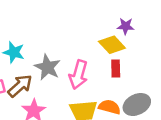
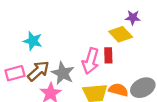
gray star: (47, 67) -> (63, 73), moved
red rectangle: (116, 68) -> (108, 55), moved

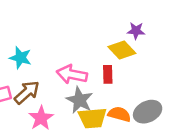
pink arrow: (91, 61) -> (72, 74), moved, turned 85
gray star: (63, 73) -> (80, 100), moved

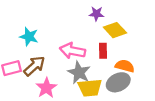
purple star: (136, 31) -> (96, 14), moved
gray ellipse: (148, 112) -> (118, 82), moved
orange semicircle: (119, 114) -> (125, 66), moved

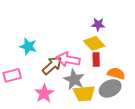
purple star: (96, 14) -> (98, 24), moved
yellow diamond: (115, 30) -> (94, 43), moved
brown arrow: (34, 66) -> (52, 65), moved

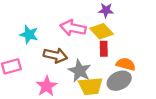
pink arrow: (68, 59) -> (73, 28), moved
brown arrow: (52, 65) -> (55, 55), turned 55

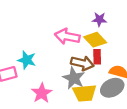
cyan star: (29, 35) -> (27, 60), moved
brown arrow: (55, 55) -> (82, 63), moved

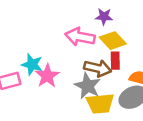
purple star: (99, 19) -> (104, 17), moved
pink star: (42, 93) -> (47, 76), moved

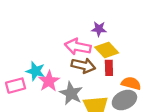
brown arrow: (98, 68) -> (83, 66), moved
gray star: (88, 86) -> (71, 93), moved

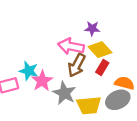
brown arrow: (83, 66) -> (77, 65), turned 105
red rectangle: (109, 68) -> (102, 67), turned 32

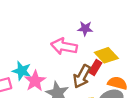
yellow diamond: (100, 50) -> (106, 55), moved
brown arrow: (77, 65) -> (82, 76), moved

